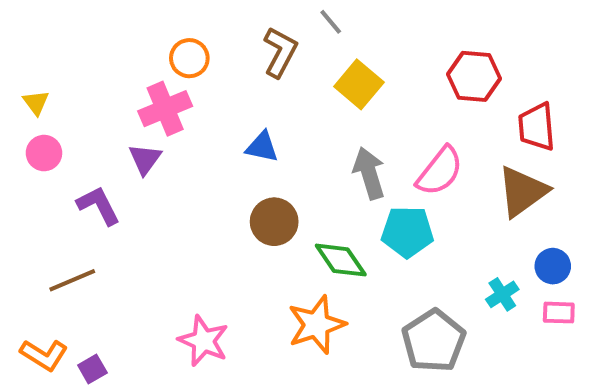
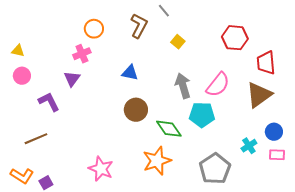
yellow square: (359, 84) -> (178, 42), size x0.6
yellow triangle: (36, 103) -> (18, 51), turned -40
pink cross: (165, 109) -> (82, 54), size x0.7

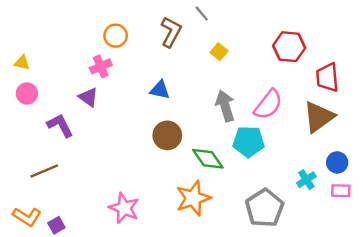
purple triangle: (72, 79) -> (88, 97), turned -30

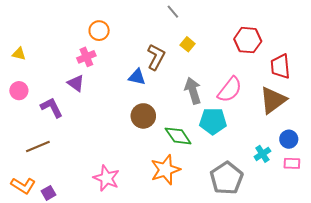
brown L-shape: (171, 32) -> (156, 57), moved
pink circle: (27, 94) -> (19, 91), moved

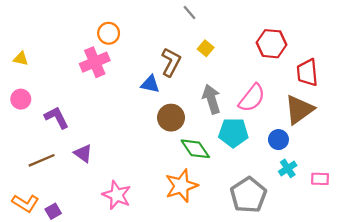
pink cross: (86, 57) -> (95, 62), size x1.4
purple triangle: (76, 83) -> (83, 153), moved
brown circle: (143, 116) -> (171, 118), moved
blue circle: (289, 139) -> (278, 140), moved

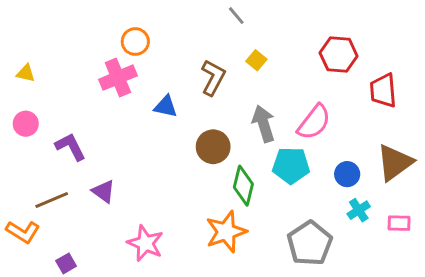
blue triangle: (150, 84) -> (166, 106), moved
brown triangle: (299, 110) -> (395, 163), moved
green diamond: (195, 149) -> (243, 186), turned 48
orange L-shape: (25, 203) -> (23, 232), moved

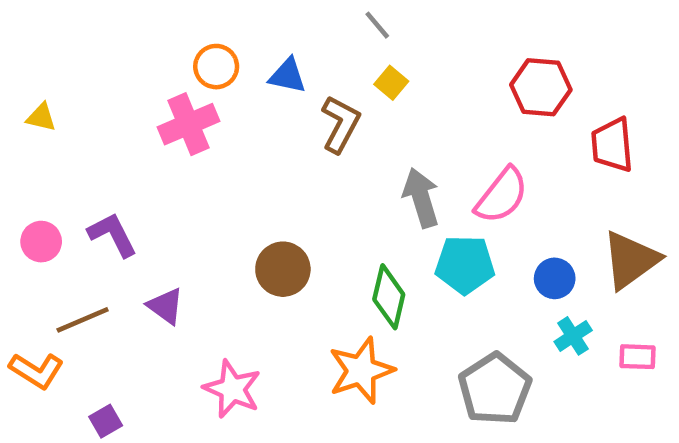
yellow square: (256, 60) -> (391, 83), moved
blue triangle: (166, 106) -> (288, 76), moved
pink circle: (26, 124) -> (41, 242), moved
brown circle: (213, 147) -> (283, 269), moved

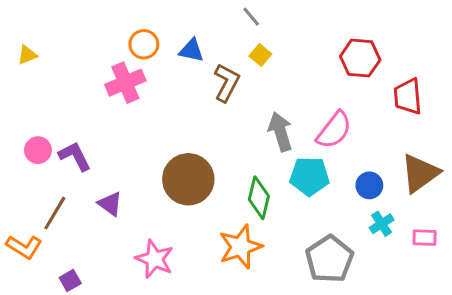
yellow triangle: (41, 117) -> (27, 55), moved, turned -35
pink circle: (41, 242) -> (38, 150), moved
brown circle: (283, 269) -> (188, 179), size x1.4
brown line: (83, 320) -> (55, 213), turned -36

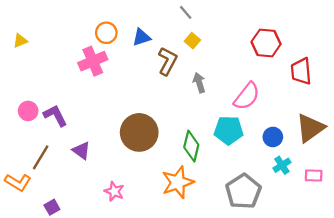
blue triangle: (191, 50) -> (141, 37), turned -30
gray arrow: (280, 132) -> (199, 83), moved, size x0.7
pink star: (155, 259) -> (114, 191), size x0.7

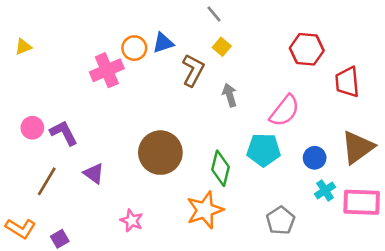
orange circle: (106, 33) -> (134, 48), moved
pink rectangle: (314, 176) -> (362, 202), size x1.8
orange L-shape: (18, 182) -> (21, 228), moved
gray pentagon: (243, 191) -> (281, 221), size x0.7

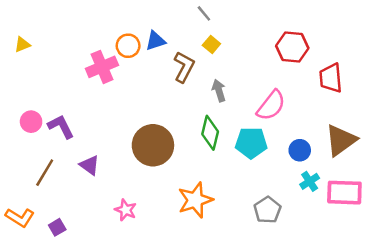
green diamond: (221, 168) -> (210, 133), moved

